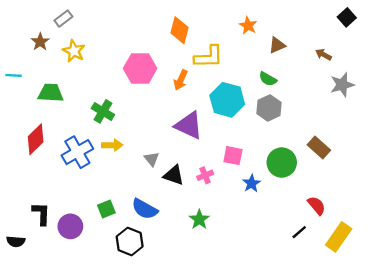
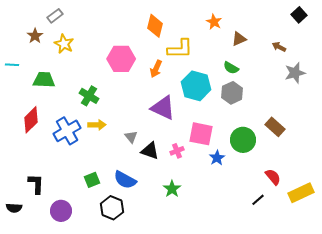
pink square: (233, 156) -> (201, 134), size x1.4
purple circle: (70, 226) -> (61, 211), moved
yellow rectangle: (339, 237) -> (301, 193), moved, turned 30

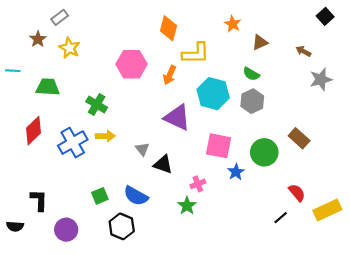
pink cross: (177, 151) -> (198, 184), moved

